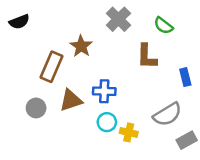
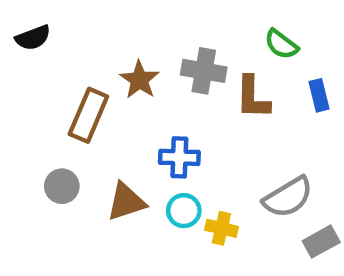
gray cross: (118, 19) -> (204, 71), moved, turned -35
blue rectangle: (185, 77) -> (319, 95), moved
brown triangle: (71, 100) -> (126, 202), moved

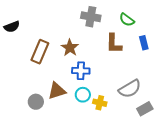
black semicircle: (33, 38) -> (12, 27), moved
gray cross: (204, 71) -> (91, 17), moved
brown star: (139, 80) -> (70, 48), moved
gray circle: (62, 186) -> (36, 102), moved

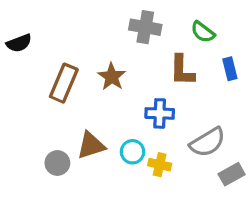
blue cross: (81, 71) -> (160, 113), moved

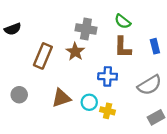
gray cross: (145, 27) -> (86, 29), moved
green semicircle: (203, 32) -> (123, 21), moved
gray semicircle: (208, 142) -> (150, 85), moved
gray circle: (57, 163) -> (19, 95), moved

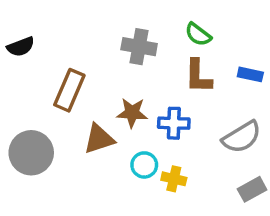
blue rectangle: (155, 46) -> (250, 74), turned -64
brown star: (75, 52) -> (132, 113), moved, turned -30
gray circle: (19, 95) -> (31, 153), size x1.6
brown triangle: (61, 98) -> (99, 139), moved

